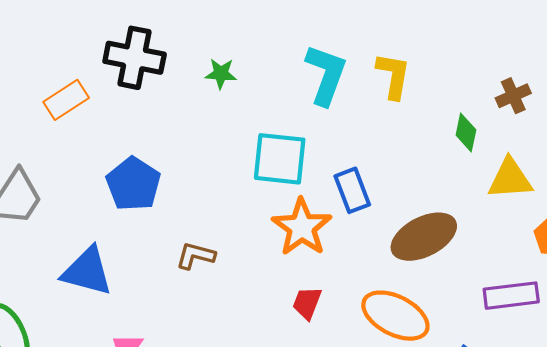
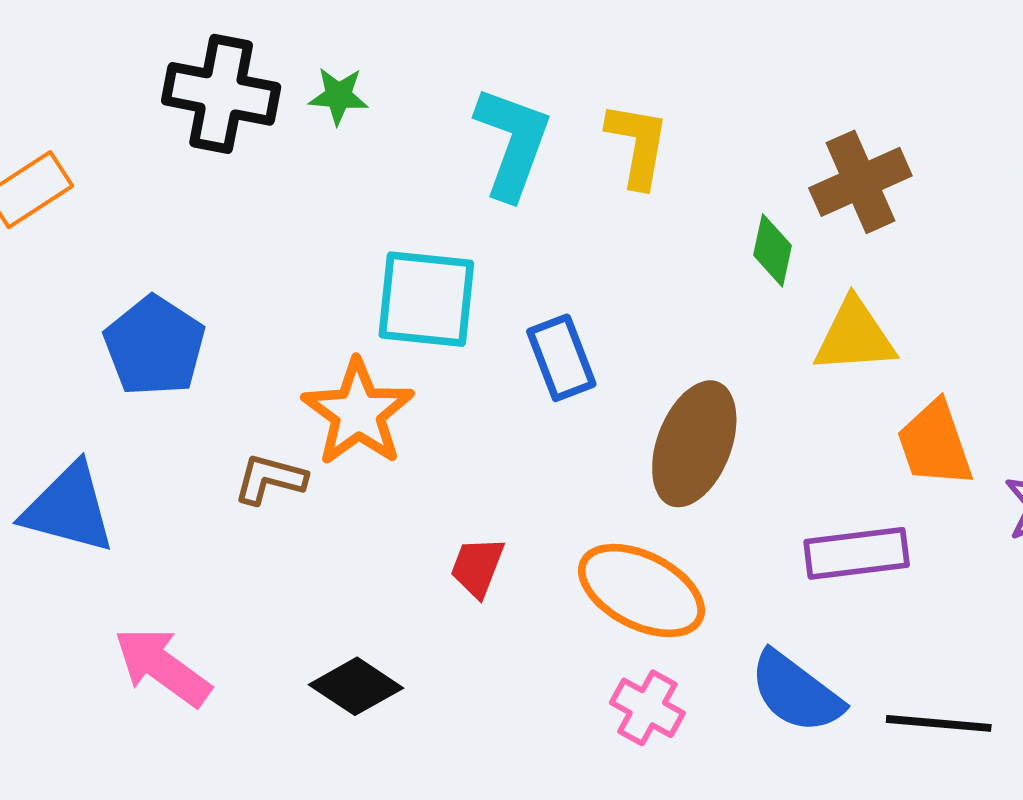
black cross: (135, 58) -> (221, 94), moved
green star: (221, 74) -> (338, 96), moved
brown cross: (513, 96) -> (860, 182), size x1.5
orange star: (302, 227) -> (358, 413), moved
brown ellipse: (424, 237) -> (694, 444), turned -42

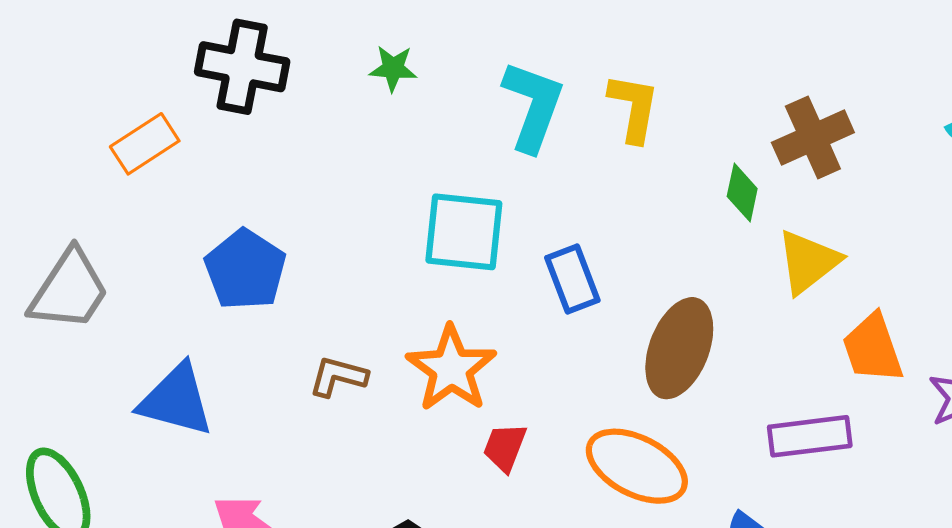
black cross: (221, 94) -> (242, 67), moved
yellow triangle: (855, 336) -> (808, 262), turned -34
orange star: (358, 413) -> (451, 369), moved

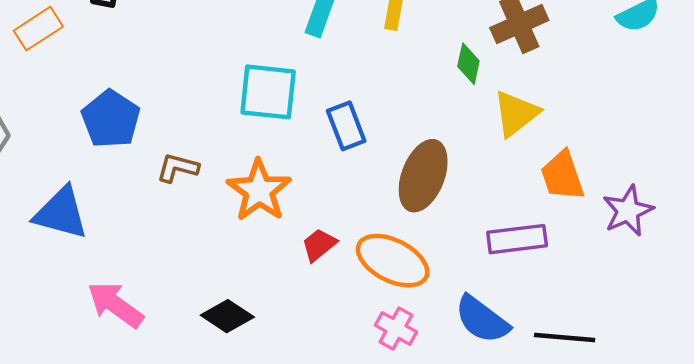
brown L-shape: (338, 377) -> (178, 168), moved
red trapezoid: (505, 447) -> (319, 245), moved, turned 30

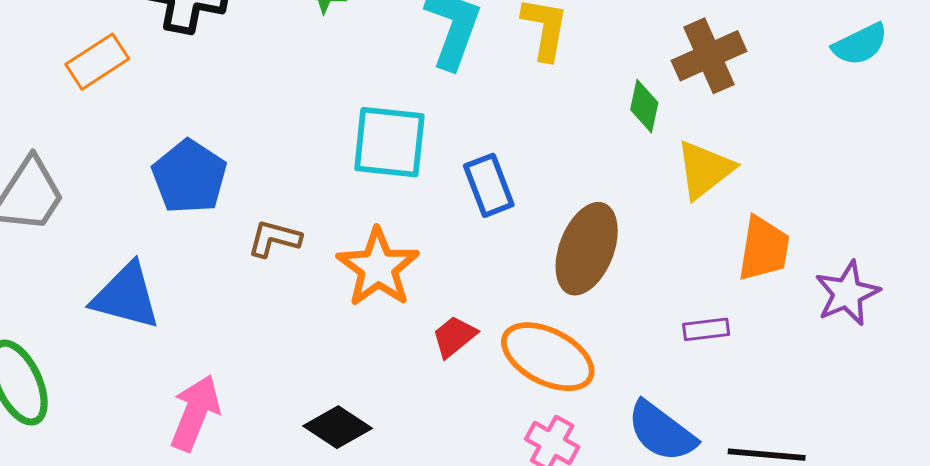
orange trapezoid: (562, 176) -> (764, 249), turned -152
purple rectangle: (517, 239) -> (706, 329), size x0.6
pink arrow: (115, 305) -> (195, 413), turned 76

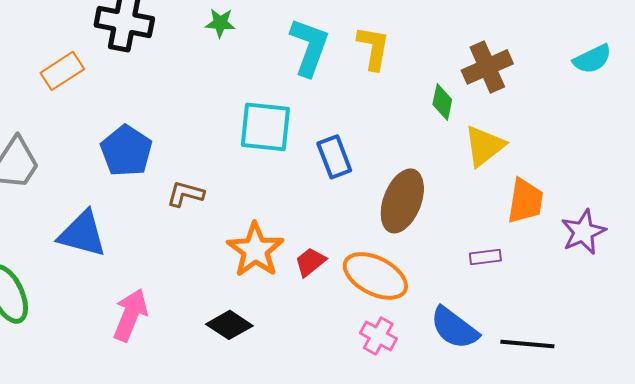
orange star: (378, 267) -> (255, 250), moved

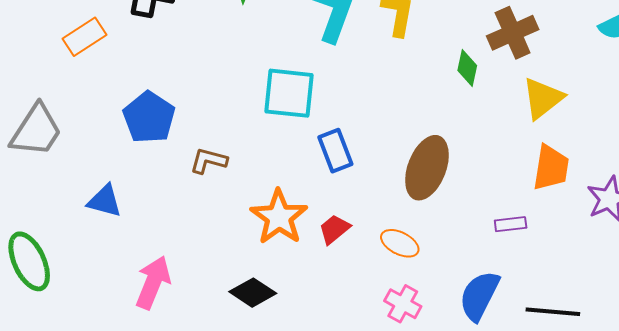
yellow triangle: (484, 146) -> (543, 98), moved
blue rectangle: (334, 157) -> (335, 151), moved
blue triangle: (82, 234) -> (105, 201), size x0.7
orange ellipse: (375, 276) -> (400, 243), size x0.6
blue semicircle: (454, 328) -> (479, 296), turned 80

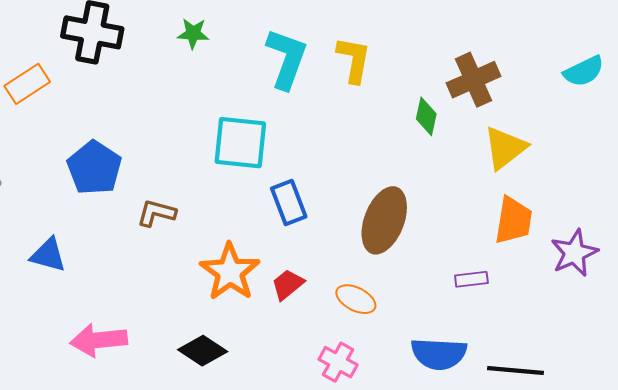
pink arrow: (153, 283) -> (99, 340), turned -118
blue semicircle: (479, 296) -> (439, 354), turned -114
pink cross: (403, 304) -> (338, 362), moved

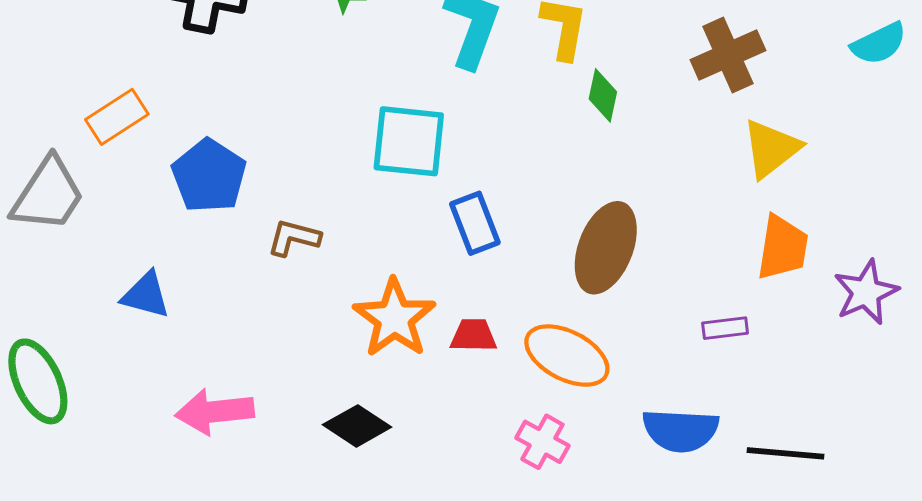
orange rectangle: (27, 84) -> (117, 117), moved
green diamond: (426, 116) -> (603, 95), moved
red trapezoid: (288, 284) -> (473, 335), turned 40
orange ellipse: (356, 299) -> (567, 356), size x1.5

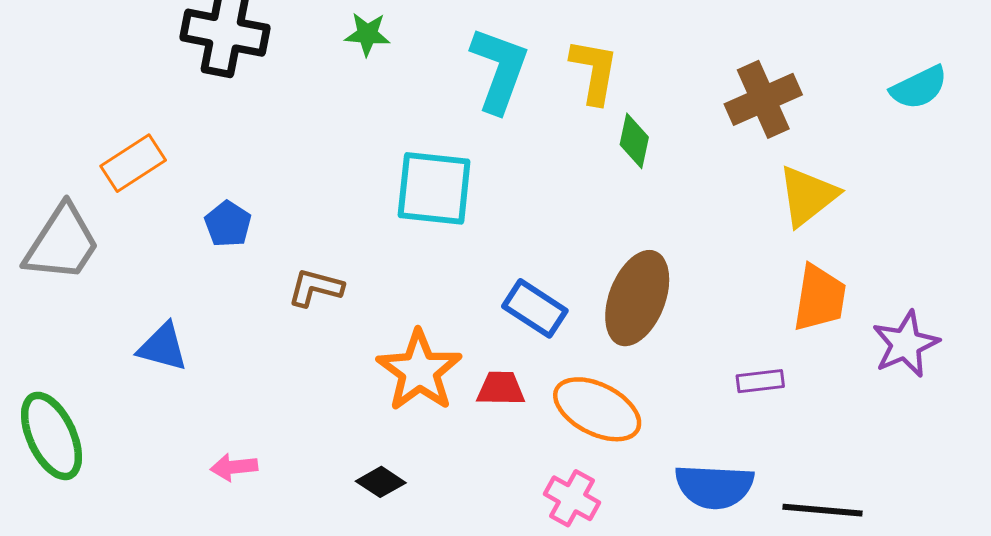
blue pentagon: (209, 176) -> (228, 224), size x0.6
blue rectangle: (475, 223) -> (535, 308), moved, turned -36
pink arrow: (215, 412) -> (234, 467), size x0.6
black diamond: (357, 426) -> (381, 482), size x0.7

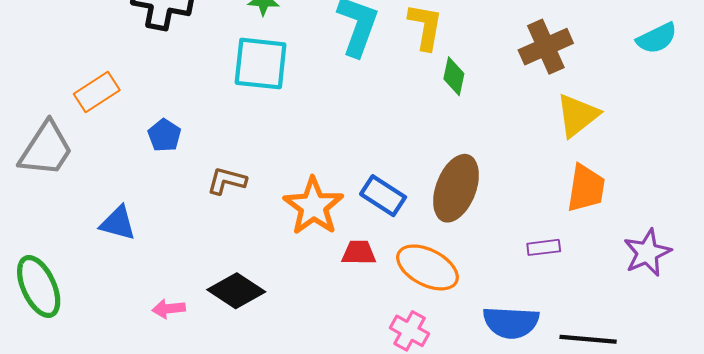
cyan square: (434, 188) -> (261, 64), moved
purple star: (906, 344) -> (647, 253), moved
orange star: (419, 371) -> (313, 206), moved
black diamond: (381, 482) -> (236, 291), moved, size x1.6

